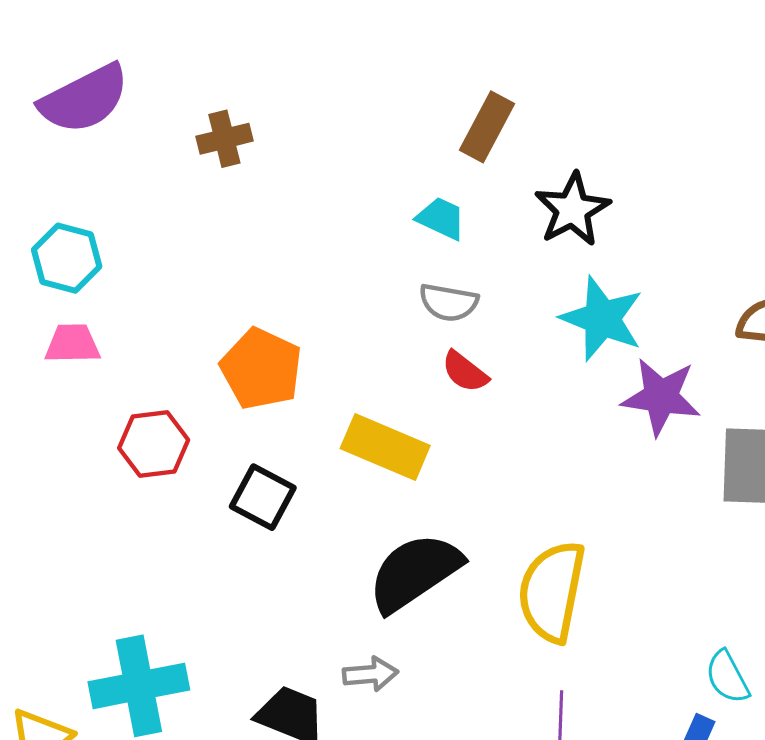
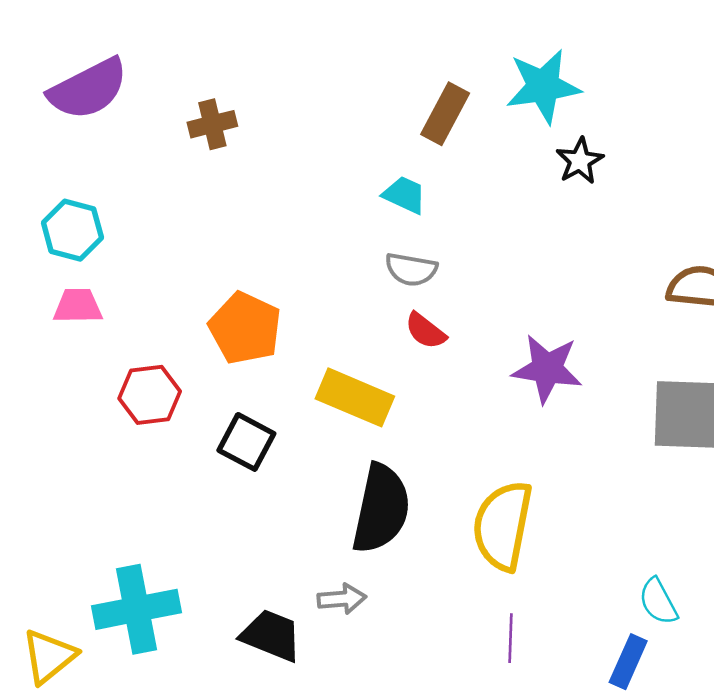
black star: (572, 210) -> (580, 161), moved, size x0.7
cyan star: (602, 319) -> (543, 86), moved, turned -30
purple star: (661, 397) -> (547, 369), moved
black semicircle: (415, 572) -> (381, 509), turned 136

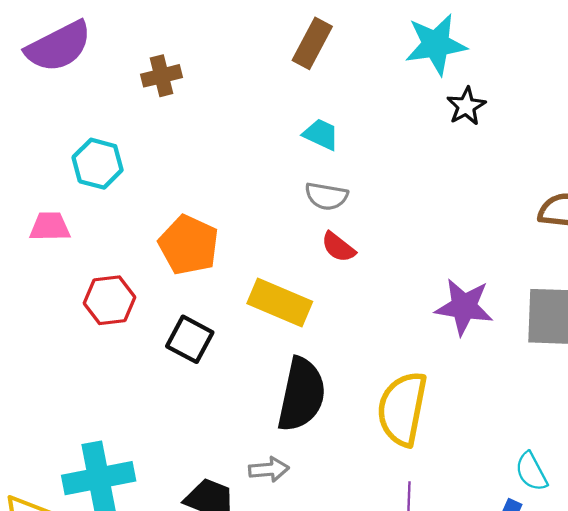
brown rectangle: (445, 114) -> (312, 43), moved
cyan hexagon: (72, 230) -> (98, 164), moved
purple star: (547, 369) -> (464, 307), moved

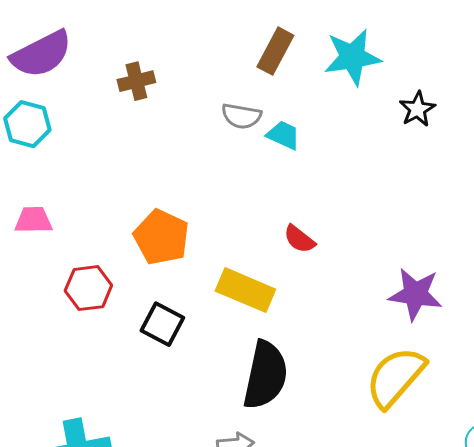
cyan star: (436, 44) -> (352, 57), moved
cyan hexagon: (98, 164) -> (27, 124), moved
gray semicircle: (326, 196) -> (241, 116), moved
yellow semicircle: (402, 409) -> (395, 377), moved, turned 30

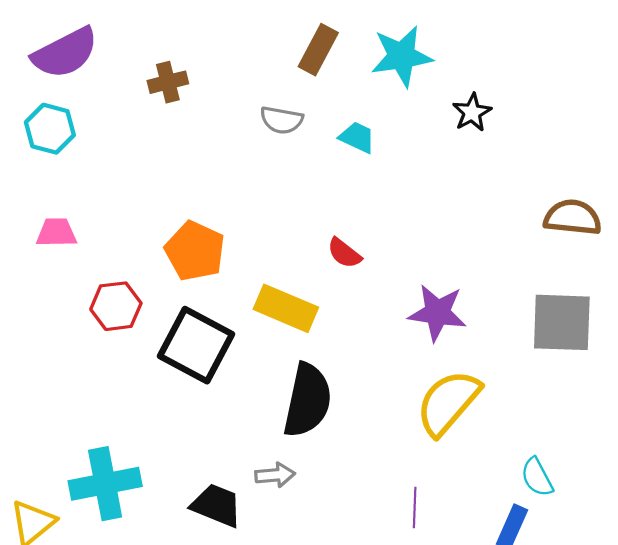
cyan trapezoid: (283, 135) -> (357, 137), moved
purple star: (415, 294) -> (437, 313), moved
black square: (162, 324) -> (196, 345), size x1.6

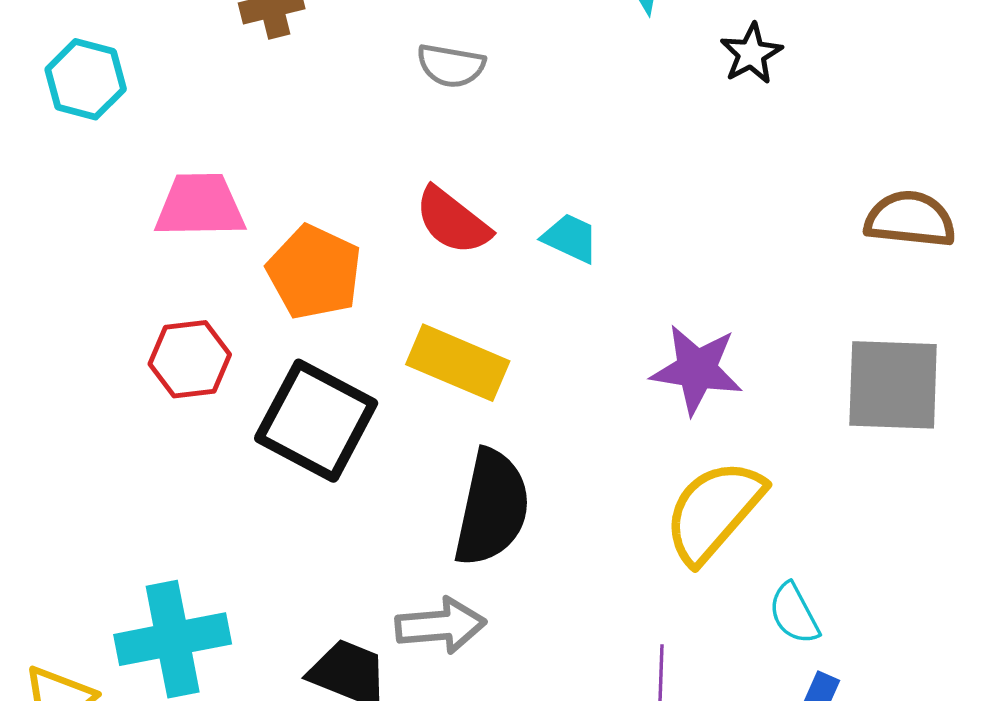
cyan trapezoid: (357, 137) -> (570, 238), moved
pink trapezoid: (56, 233) -> (200, 206), moved, size x1.4
red semicircle: (344, 253) -> (453, 221), moved, size x1.4
gray arrow: (275, 475) -> (441, 626), size x1.4
cyan semicircle: (537, 477) -> (794, 614), moved

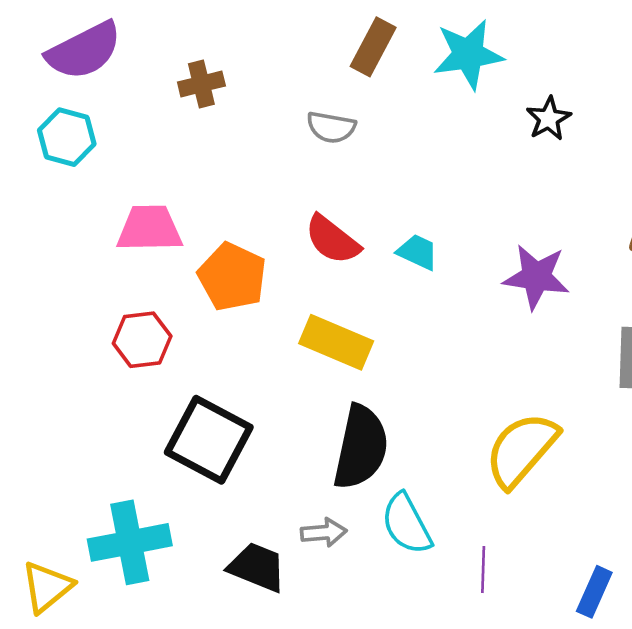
purple star: (697, 369) -> (536, 277), moved
black square: (316, 421) -> (209, 440), moved
cyan semicircle: (794, 614) -> (407, 524), moved, size x1.4
gray arrow: (441, 626) -> (324, 533), size x0.7

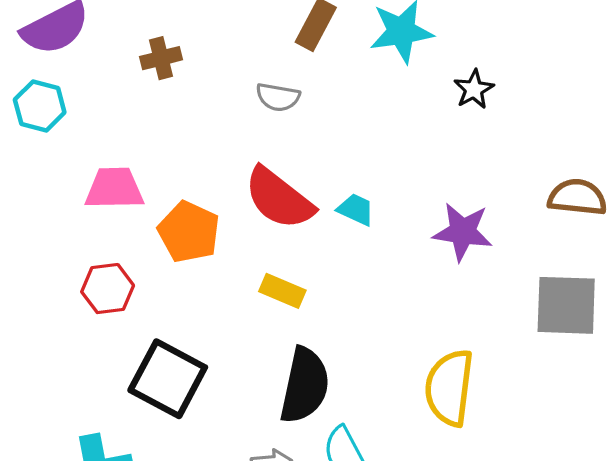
red semicircle: (332, 240) -> (279, 198), size x1.4
yellow rectangle: (336, 342) -> (282, 291), size x0.7
yellow semicircle: (521, 450) -> (449, 388), turned -34

